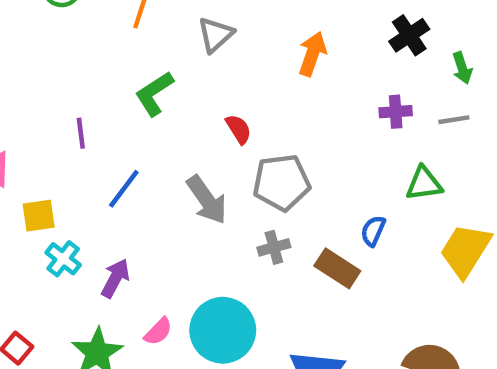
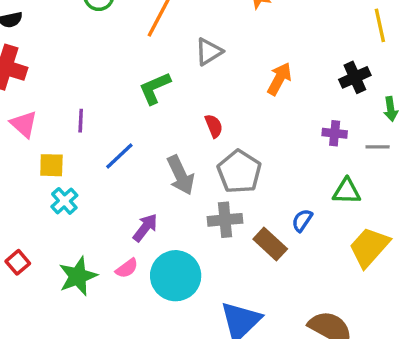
purple line: (81, 133) -> (81, 121), moved
gray pentagon: (281, 182) -> (239, 172), turned 30
gray cross: (274, 247) -> (225, 220), size x1.4
purple arrow: (115, 278) -> (145, 228), moved

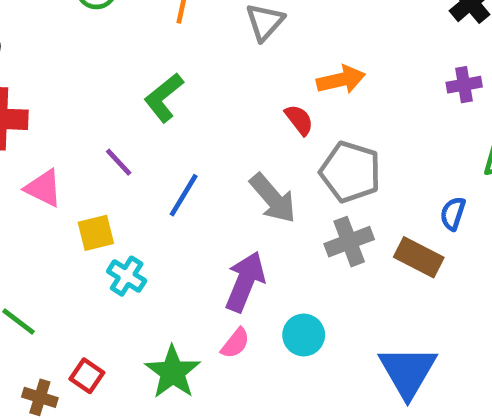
orange arrow: (279, 79) -> (341, 80), moved, turned 64
green L-shape: (155, 88) -> (164, 98), moved
purple line: (81, 121) -> (119, 162), turned -30
purple arrow: (145, 228) -> (245, 282), size x1.4
cyan circle: (176, 276) -> (304, 335), size x0.6

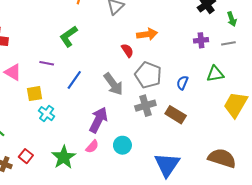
purple line: (119, 162) -> (47, 63), turned -40
blue semicircle: (453, 214) -> (182, 83), moved

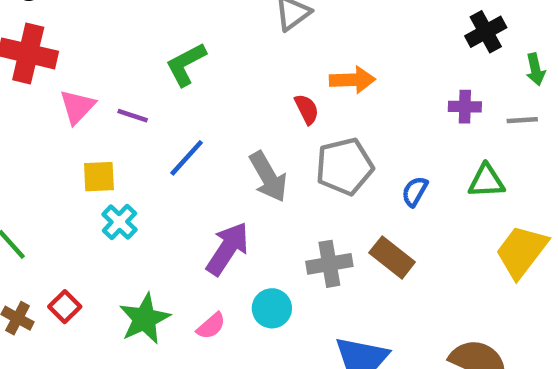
pink triangle: (13, 72) -> (77, 107), moved, turned 36
gray pentagon: (148, 75) -> (344, 166), turned 30
gray cross: (145, 106) -> (329, 264), moved
pink semicircle: (92, 147) -> (211, 326), moved

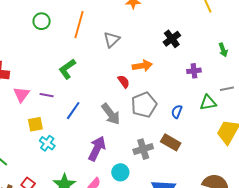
black cross: (486, 32) -> (172, 39), moved
gray line: (522, 120) -> (227, 89), moved

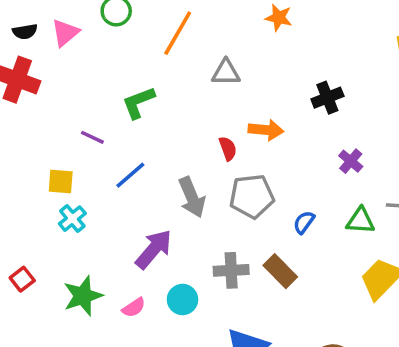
gray triangle: (112, 40) -> (226, 73), turned 30
purple cross: (194, 71) -> (351, 161), turned 32
pink triangle: (21, 94) -> (65, 33), moved

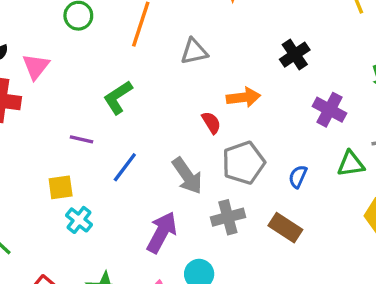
pink triangle: (65, 33) -> (36, 66), moved
purple cross: (351, 161) -> (329, 110), size x1.4
gray cross: (231, 270) -> (228, 217), moved

